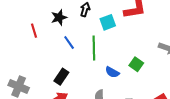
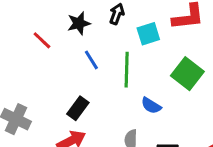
red line: (34, 31) -> (42, 40), turned -32
green square: (136, 64) -> (187, 74), moved, size x1.5

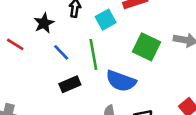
blue semicircle: (151, 106) -> (121, 81), size x1.6
black rectangle: (78, 108) -> (70, 84), moved, turned 42

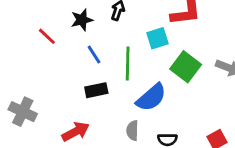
cyan square: (106, 20) -> (157, 38), moved
blue semicircle: (121, 81) -> (151, 97), turned -72

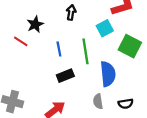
black star: (82, 20) -> (35, 24), moved
blue line: (94, 55) -> (59, 49), turned 32
blue semicircle: (151, 97) -> (108, 74), turned -45

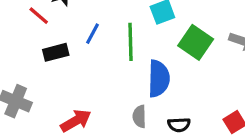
blue line: (59, 49) -> (92, 34), turned 32
black rectangle: (65, 76) -> (56, 52), moved

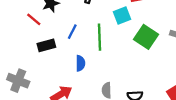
blue semicircle: (159, 79) -> (80, 63), moved, size x0.6

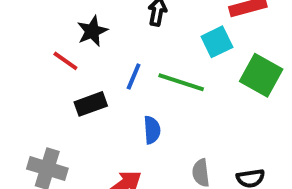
green line: (100, 37) -> (181, 82), turned -65

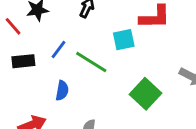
green square: (261, 75) -> (145, 94), moved

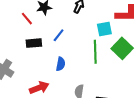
green line: (91, 62) -> (95, 52), moved, turned 55
green square: (145, 94) -> (122, 48), moved

